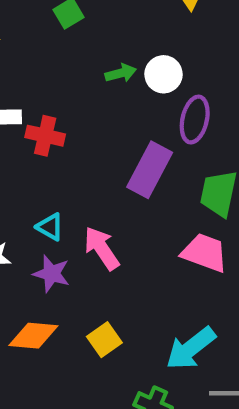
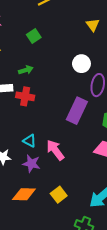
green arrow: (121, 73) -> (26, 70), moved

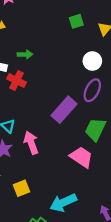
green square: (34, 36) -> (76, 21), moved
white circle: (81, 64) -> (92, 61), moved

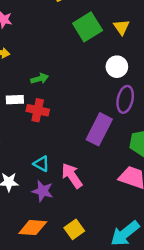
green square: (76, 21) -> (88, 27), size x1.6

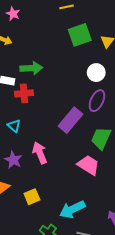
green arrow: (40, 79) -> (31, 68), size x1.5
red cross: (38, 110) -> (24, 93), turned -30
cyan triangle: (41, 164) -> (14, 126), moved

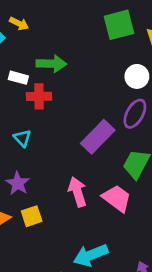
pink arrow: (40, 153) -> (77, 192), moved
yellow square: (32, 197) -> (32, 216), moved

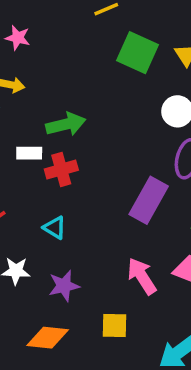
green square: (119, 25) -> (137, 53), turned -36
purple star: (18, 183) -> (64, 286), turned -30
yellow square: (32, 216) -> (115, 326), moved, turned 35

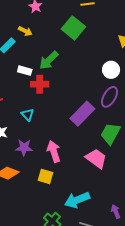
green square: (137, 53) -> (73, 28), moved
green arrow: (66, 124) -> (49, 60), turned 135
pink arrow: (142, 276) -> (54, 151), moved

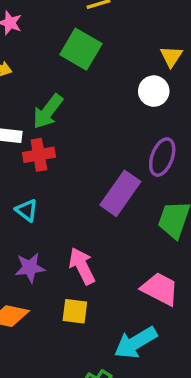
white circle: (111, 70) -> (154, 91), moved
pink trapezoid: (96, 159) -> (160, 289), moved

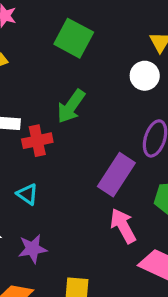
green arrow: (48, 111) -> (71, 106), moved
pink arrow: (82, 266) -> (123, 226), moved

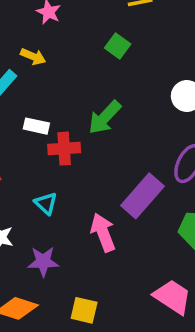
green square: (74, 38) -> (118, 46), size x0.6
pink arrow: (123, 226) -> (103, 233), moved

